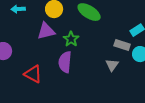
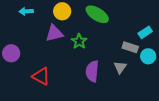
purple semicircle: (65, 62) -> (92, 71), moved

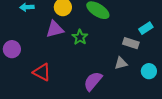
cyan circle: (148, 56) -> (149, 71), moved
gray triangle: (120, 67) -> (121, 63), turned 40
purple semicircle: (92, 71) -> (93, 81), moved, turned 35

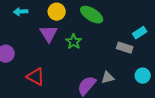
purple triangle: (55, 29) -> (49, 34), turned -48
gray triangle: (121, 63) -> (108, 78), moved

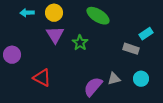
yellow circle: (57, 12) -> (54, 13), moved
cyan circle: (143, 76) -> (141, 79), moved

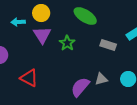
cyan arrow: (27, 13) -> (18, 22), moved
gray rectangle: (131, 49) -> (108, 45), moved

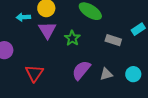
red triangle: (29, 78) -> (34, 73), turned 36
purple semicircle: (80, 87) -> (81, 70), moved

